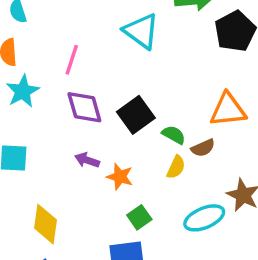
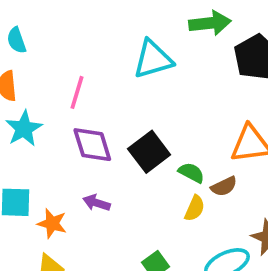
cyan triangle: (141, 31) -> (153, 59), turned -51
orange star: (120, 177) -> (52, 223), moved

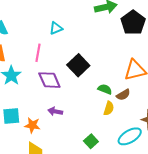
cyan triangle: (153, 59) -> (56, 28), moved, size x0.6
black square: (149, 152) -> (78, 65), moved

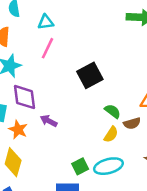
cyan triangle: (56, 28) -> (46, 22), moved
purple diamond: (49, 80) -> (24, 97), moved
cyan ellipse: (130, 136) -> (108, 166), moved

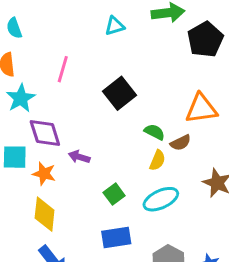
cyan triangle: (46, 22) -> (115, 26), moved
green square: (80, 166) -> (114, 194), moved

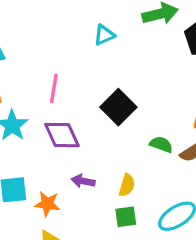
purple diamond: (45, 133) -> (62, 135), moved
yellow semicircle: (157, 160) -> (127, 185), moved
green square: (114, 194) -> (126, 217), turned 36

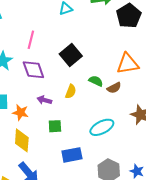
yellow semicircle: (127, 185) -> (71, 92), moved
green square: (126, 217) -> (55, 126), moved

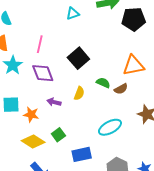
black pentagon: (129, 16) -> (134, 19), turned 30
green square: (55, 126) -> (58, 135), moved, turned -32
yellow diamond: (22, 140) -> (33, 141), turned -60

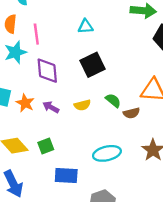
cyan triangle: (73, 14) -> (86, 26), moved
pink line: (40, 44) -> (36, 34), moved, turned -36
yellow semicircle: (79, 93) -> (82, 105), turned 40
orange star: (31, 115) -> (25, 103), moved

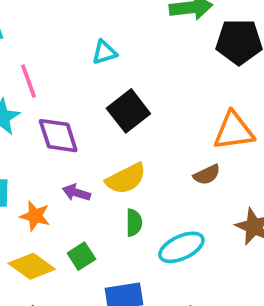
green semicircle: (113, 100) -> (134, 223), moved, turned 63
orange star: (25, 103) -> (35, 216), moved
yellow semicircle: (82, 105) -> (126, 179), size x1.5

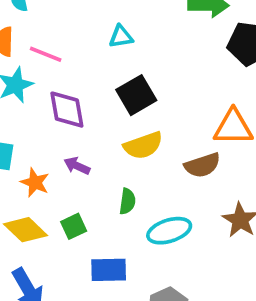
pink line: (28, 81) -> (46, 54), turned -56
brown semicircle: (207, 175) -> (202, 165), size x1.4
yellow semicircle: (126, 179) -> (143, 145), moved

